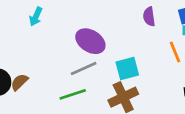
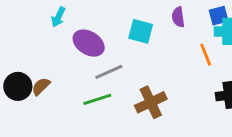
purple ellipse: (90, 41) -> (89, 43), moved
cyan square: (127, 68) -> (141, 31), moved, turned 30

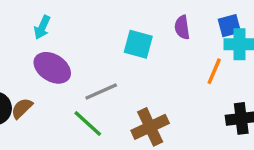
purple ellipse: (89, 43) -> (52, 68), moved
orange line: (206, 55) -> (214, 71), turned 45
green line: (97, 99) -> (88, 123), turned 60

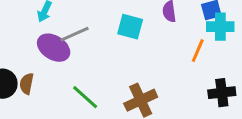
gray line: (101, 91) -> (75, 34), moved
brown semicircle: (22, 108) -> (27, 84), turned -35

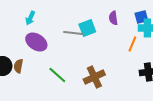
cyan square: (130, 27) -> (87, 28), turned -36
gray line: (75, 34) -> (73, 33), moved, turned 30

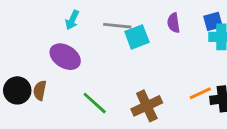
cyan arrow: (30, 18) -> (72, 20), moved
gray line: (73, 33) -> (117, 26), moved
orange line: (132, 44) -> (200, 93), moved, turned 42

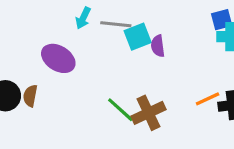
cyan arrow: (72, 20) -> (83, 18), moved
purple semicircle: (174, 23) -> (158, 46), moved
green line: (95, 103) -> (120, 110), moved

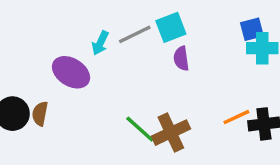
cyan arrow: (83, 18) -> (100, 43), moved
gray line: (116, 24) -> (135, 34), turned -32
cyan square: (138, 37) -> (171, 27), moved

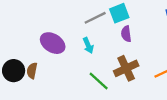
cyan arrow: (100, 43) -> (88, 45), moved, turned -49
brown cross: (171, 133) -> (126, 68), moved

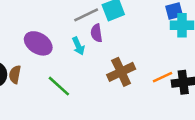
purple semicircle: (126, 34) -> (96, 33), moved
green line: (99, 81) -> (59, 86), moved

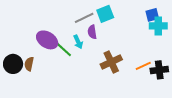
green line: (59, 86) -> (63, 49), moved

